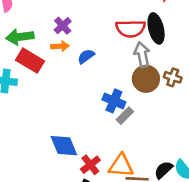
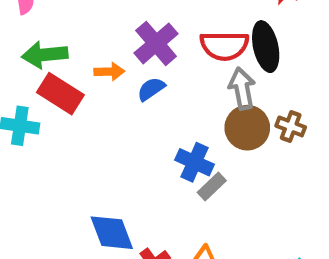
purple cross: (63, 26) -> (156, 43), moved, size x1.5

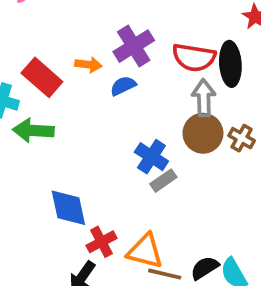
green arrow: (45, 55) -> (33, 131), moved

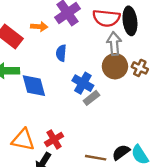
blue semicircle: (123, 86) -> (61, 53), moved, turned -56
blue diamond: (68, 208) -> (34, 86), moved
orange triangle: (145, 251) -> (23, 140), moved

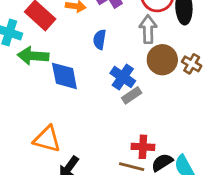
gray arrow: (114, 44) -> (148, 29), moved
red cross: (54, 139) -> (143, 147), moved, turned 30

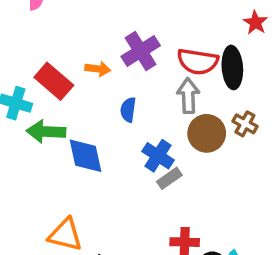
brown cross: (192, 64) -> (245, 124), moved

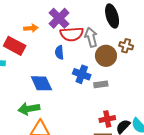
red semicircle: (198, 62) -> (72, 34), moved
orange arrow: (98, 69) -> (31, 28), moved
green arrow: (46, 132) -> (29, 109), moved
gray rectangle: (169, 178) -> (101, 84), moved, turned 40

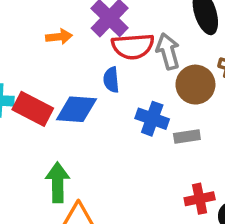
red rectangle: (15, 46) -> (33, 109), moved
blue diamond: (41, 83) -> (76, 109), moved, turned -60
green arrow: (29, 109) -> (58, 182), turned 100

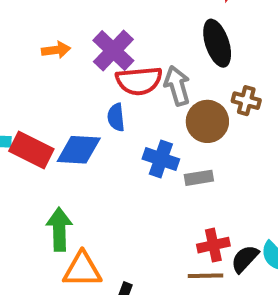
orange arrow: (59, 37) -> (56, 50), moved

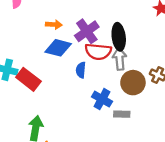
black ellipse: (217, 43) -> (119, 37), moved
blue diamond: (79, 150) -> (58, 48), moved

